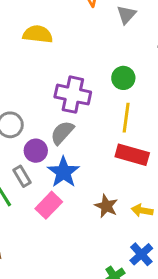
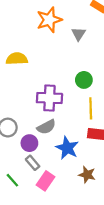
gray semicircle: (62, 133) -> (46, 127), turned -150
blue star: (63, 172) -> (67, 148), moved
gray rectangle: (22, 176) -> (33, 163), moved

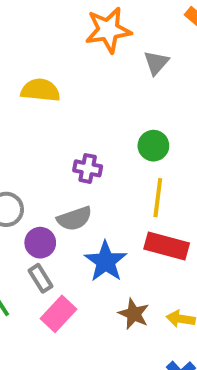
purple cross: (49, 98) -> (88, 168), size x0.6

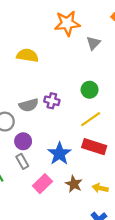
yellow line: (158, 198) -> (91, 119), turned 45
gray semicircle: (74, 219) -> (29, 105), moved
pink rectangle: (58, 314) -> (42, 184), moved

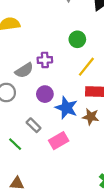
purple circle: (23, 141) -> (45, 94), moved
pink rectangle: (42, 184) -> (59, 141), turned 30
brown star: (74, 184) -> (91, 117), moved

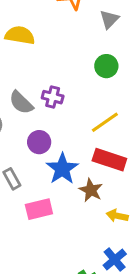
green circle: (77, 39) -> (106, 66), moved
gray semicircle: (24, 70) -> (21, 103), turned 60

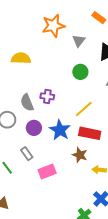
gray semicircle: (21, 103) -> (27, 103), turned 30
purple circle: (39, 142) -> (34, 128), moved
blue star: (62, 169) -> (60, 130), moved

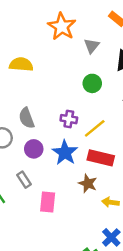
orange star: (53, 26) -> (62, 26), turned -30
purple cross: (47, 96) -> (69, 119), moved
pink rectangle: (47, 172) -> (48, 202), turned -66

